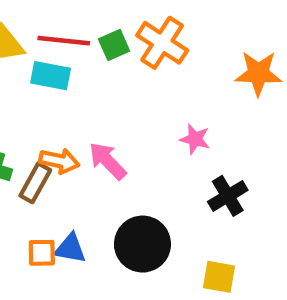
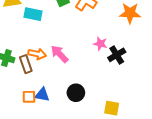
brown rectangle: (35, 183) -> (26, 64), turned -48
black cross: (228, 196) -> (117, 55), moved
black circle: (142, 244) -> (76, 93), size x0.7

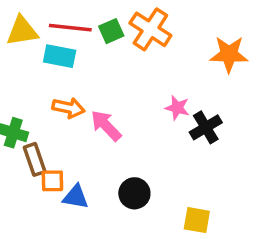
orange arrow: (37, 54) -> (68, 108), moved
brown rectangle: (26, 64) -> (35, 159), moved
orange square: (29, 97) -> (52, 181), moved

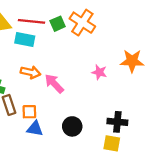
orange star: (229, 54) -> (132, 61), moved
black cross: (206, 127) -> (117, 122), moved, turned 36
orange square: (52, 181) -> (29, 112), moved

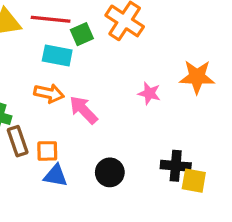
green square: (58, 24) -> (82, 34), moved
cyan rectangle: (25, 40) -> (57, 56), moved
yellow square: (112, 143) -> (194, 181), moved

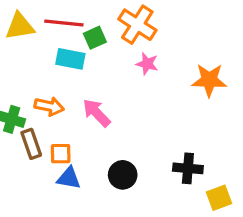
orange arrow: (49, 93) -> (49, 106), moved
pink star: (149, 93) -> (147, 64), moved
yellow square: (194, 181) -> (219, 198), moved, turned -30

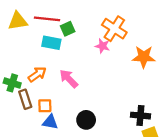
orange cross: (137, 25) -> (114, 29), moved
orange arrow: (49, 106) -> (37, 74), turned -48
black cross: (188, 168) -> (140, 116), moved

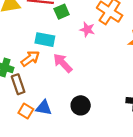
cyan rectangle: (51, 43) -> (45, 40), moved
pink star: (102, 46) -> (87, 30), moved
orange square: (45, 106) -> (26, 111), moved, turned 32

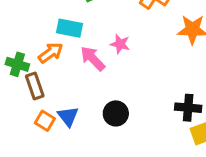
pink star: (87, 30) -> (120, 44), moved
blue triangle: (44, 108) -> (68, 116), turned 42

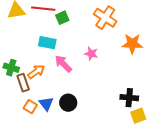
pink star: (120, 44) -> (91, 54), moved
orange arrow: (51, 53) -> (36, 72), moved
black circle: (116, 113) -> (68, 103), moved

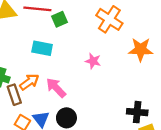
pink arrow: (63, 64) -> (56, 88), moved

